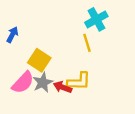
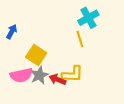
pink semicircle: (23, 82) -> (21, 75), turned 35

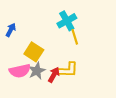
cyan cross: (88, 18) -> (67, 21), moved
red arrow: (58, 79) -> (54, 75), turned 98

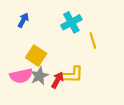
blue arrow: (11, 30) -> (23, 20), moved
yellow line: (75, 37) -> (93, 41), moved

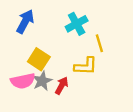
blue arrow: (23, 20) -> (25, 21), size x1.5
yellow L-shape: (72, 75) -> (86, 66), moved

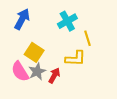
pink semicircle: (23, 81) -> (20, 71), turned 70

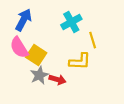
pink semicircle: (20, 71) -> (19, 48), moved
red arrow: (54, 75) -> (58, 80), turned 77

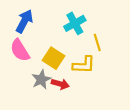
yellow square: (36, 55) -> (54, 58), moved

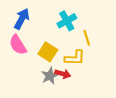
gray star: (41, 79) -> (50, 76), moved
red arrow: (60, 84) -> (63, 74), moved

